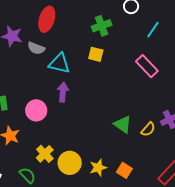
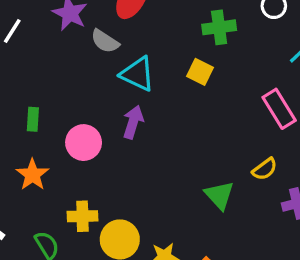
yellow semicircle: (148, 129) -> (265, 169), moved
yellow cross: (45, 154) -> (82, 216), turned 30

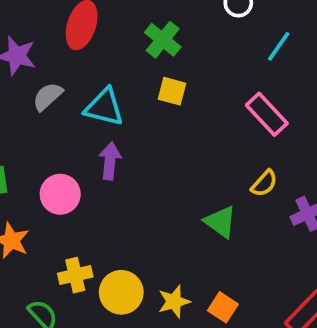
green cross: (219, 27) -> (163, 40), moved, turned -32
gray semicircle: (105, 41) -> (48, 96), moved, turned 116

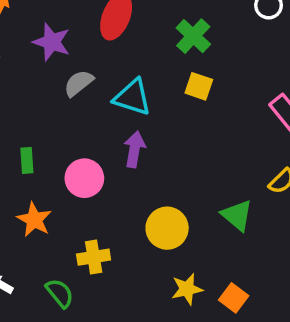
yellow circle: (121, 292) -> (167, 228), moved

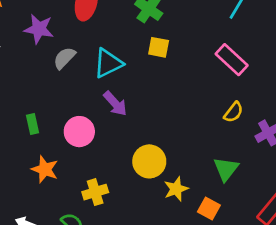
cyan triangle: (133, 97) -> (108, 63), turned -36
purple arrow: (134, 149) -> (115, 104), turned 136
green triangle: (237, 215) -> (226, 169), moved, turned 36
yellow star: (187, 289) -> (176, 189), moved

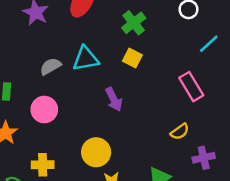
gray semicircle: (64, 58) -> (51, 66), moved
purple arrow: (115, 104) -> (114, 99), moved

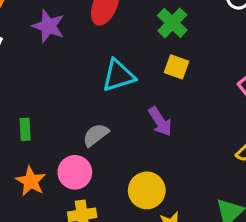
gray semicircle: (51, 66) -> (96, 135), moved
pink circle: (44, 110) -> (75, 172), moved

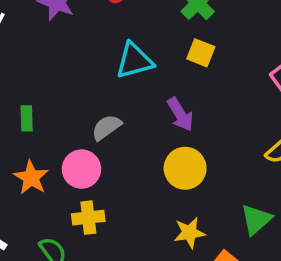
yellow circle: (147, 190) -> (185, 168), moved

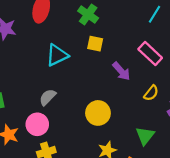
purple arrow: (180, 114) -> (121, 71), moved

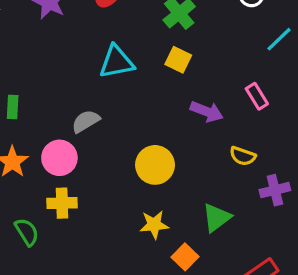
pink rectangle: (150, 53) -> (257, 96), size x0.7
purple arrow: (121, 71) -> (207, 112), turned -42
yellow semicircle: (151, 93) -> (243, 156), turned 56

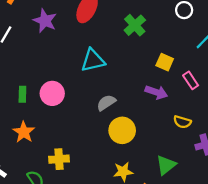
yellow square: (178, 60) -> (165, 62), moved
gray semicircle: (86, 121) -> (106, 103), moved
pink circle: (59, 158) -> (52, 93), moved

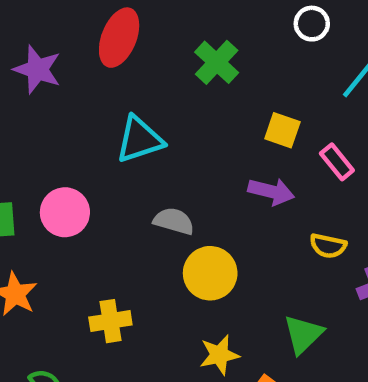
gray semicircle: (106, 103) -> (174, 221), turned 54
yellow cross: (59, 159) -> (110, 321), moved

